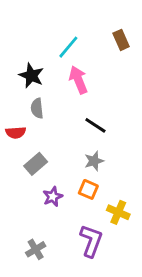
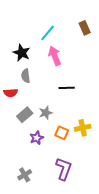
black line: (95, 125) -> (67, 88), turned -35
gray star: (94, 161) -> (46, 113), moved
yellow cross: (118, 212) -> (83, 128), moved, turned -35

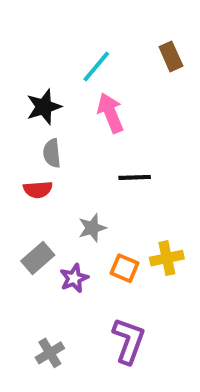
black star: (22, 53) -> (44, 107), turned 30
red semicircle: (11, 93) -> (38, 190), moved
gray rectangle: (25, 115) -> (38, 258), moved

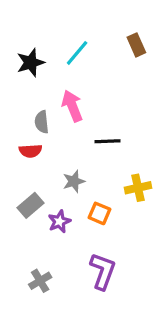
black star: (44, 107) -> (30, 63), moved
pink arrow: (110, 113) -> (72, 106), moved
yellow cross: (167, 258) -> (138, 188), moved

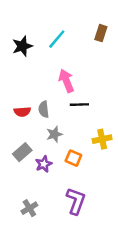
brown rectangle: (136, 45) -> (101, 33), turned 42
pink arrow: (72, 106) -> (66, 81), moved
gray semicircle: (42, 122) -> (44, 109), moved

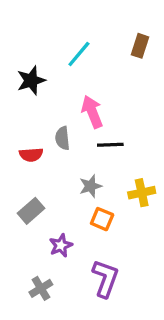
black star: (22, 46) -> (31, 80), moved
gray semicircle: (44, 109) -> (62, 138), moved
gray star: (54, 134) -> (91, 186), moved
purple star: (44, 164) -> (61, 245), moved

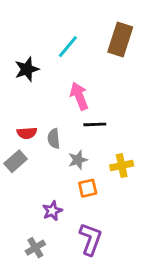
brown rectangle: (140, 46) -> (120, 40), size x1.6
gray semicircle: (62, 138) -> (54, 139), moved
gray rectangle: (31, 211) -> (16, 161), moved
orange square: (102, 219) -> (88, 188), turned -36

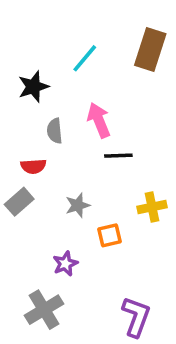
gray semicircle: (54, 139) -> (55, 131), moved
gray star: (78, 160) -> (78, 205), moved
purple L-shape: (91, 239) -> (136, 317), moved
gray cross: (35, 248) -> (44, 310), size x1.5

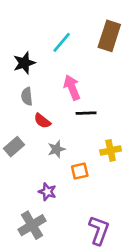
gray semicircle: (55, 131) -> (27, 96), moved
red semicircle: (33, 166) -> (42, 121), moved, turned 42
purple star: (65, 264) -> (47, 192), turned -30

